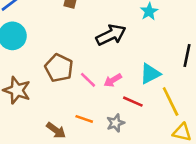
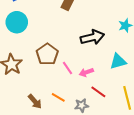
cyan triangle: (150, 74) -> (118, 61), moved

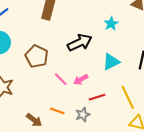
brown pentagon: (47, 54) -> (37, 56), moved
red line: (98, 92) -> (97, 97), turned -42

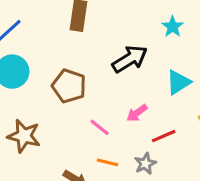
pink line: (61, 79) -> (100, 127), moved

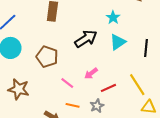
cyan triangle: (178, 82) -> (118, 42), moved

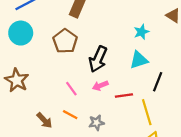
black arrow: (86, 39) -> (98, 59), moved, turned 130
black line: (146, 48) -> (158, 82), moved
brown pentagon: (47, 57) -> (65, 41), moved
red line: (108, 88) -> (124, 96), moved

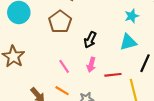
black arrow: (98, 59) -> (90, 40), size x0.7
pink arrow: (100, 86) -> (91, 65), turned -56

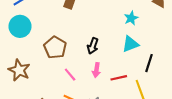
brown pentagon: (60, 22) -> (55, 47), moved

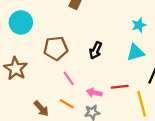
brown pentagon: (55, 47) -> (56, 48), turned 30
pink arrow: (96, 70) -> (94, 93), moved, turned 88

